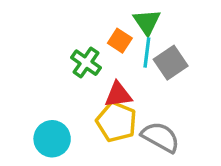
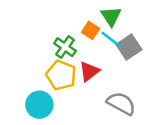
cyan line: (147, 52) -> (111, 39), turned -60
red triangle: (118, 95) -> (89, 71), turned -30
yellow pentagon: (116, 122) -> (61, 75), moved

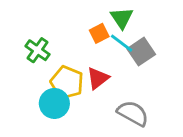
orange square: (91, 30) -> (99, 33), turned 30
green cross: (65, 47) -> (38, 50), moved
cyan circle: (39, 105) -> (54, 103), moved

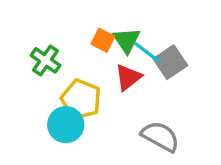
green triangle: (122, 18) -> (127, 40), moved
orange square: (99, 33) -> (103, 40), moved, turned -36
red triangle: (98, 78) -> (128, 77), moved

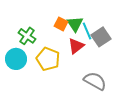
cyan line: (147, 52) -> (87, 31), turned 30
cyan circle: (66, 125) -> (16, 59), moved

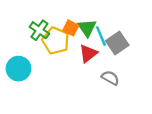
green cross: (27, 36) -> (39, 30), moved
yellow pentagon: (48, 59) -> (56, 41), moved
gray semicircle: (95, 81) -> (110, 78), moved, size x0.7

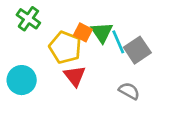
green cross: (39, 30) -> (28, 19), moved
red triangle: (88, 53) -> (75, 76), moved, turned -30

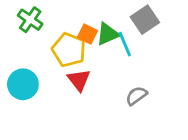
green triangle: (102, 32) -> (108, 34), turned 40
gray square: (137, 50) -> (145, 20), moved
gray semicircle: (129, 91) -> (136, 96), turned -65

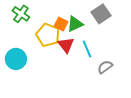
cyan line: (125, 44) -> (87, 49), moved
red triangle: (79, 80) -> (66, 45), moved
gray semicircle: (136, 96) -> (105, 67), moved

